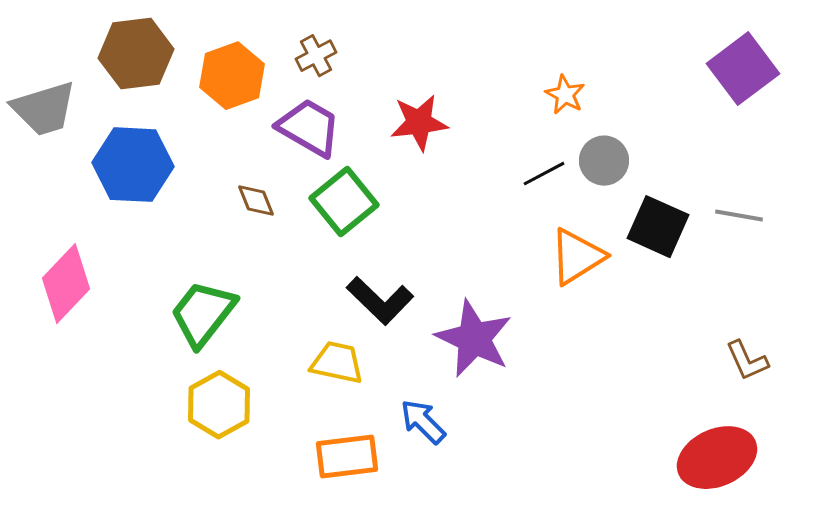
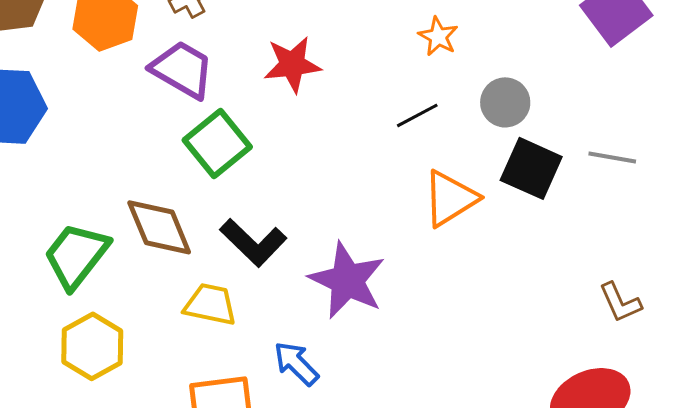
gray circle: (604, 161) -> (505, 102), moved
brown diamond: (256, 201) -> (159, 227), moved, size x1.8

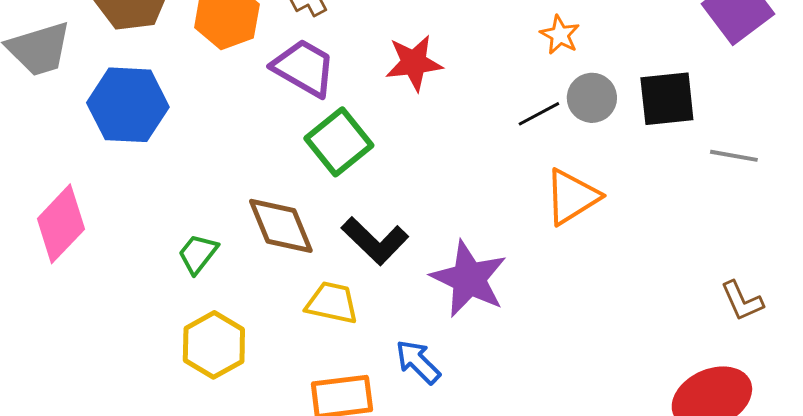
gray circle: (505, 102) -> (592, 98), moved
black square: (531, 168) -> (667, 99), moved, turned -30
green trapezoid: (76, 255) -> (198, 254), size x0.6

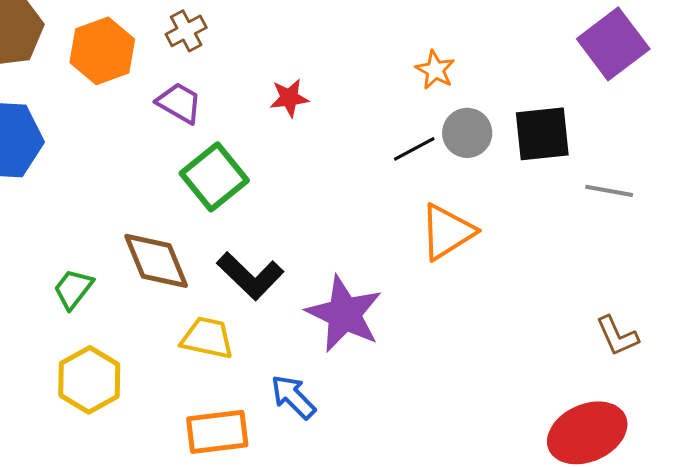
red star: (414, 63) -> (289, 98), size x0.7
purple trapezoid: (304, 68) -> (179, 103), size x0.7

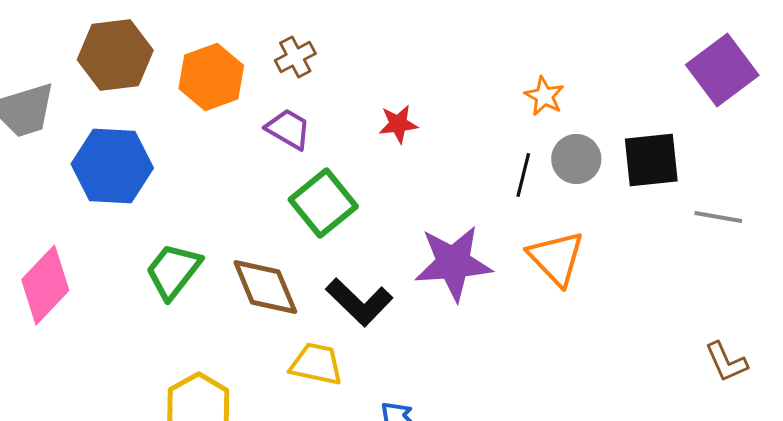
black line: (414, 149) -> (523, 175), turned -48
orange triangle: (447, 232) -> (556, 258), turned -42
green trapezoid: (73, 289) -> (173, 271), moved, size x1.4
purple star: (344, 314) -> (453, 263), moved, turned -30

